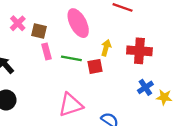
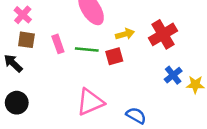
brown square: (39, 31) -> (26, 40), moved
yellow arrow: (106, 48) -> (125, 34), turned 63
red cross: (139, 51) -> (163, 34), turned -30

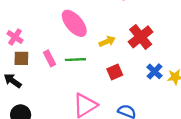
red square: (114, 56) -> (115, 72), moved

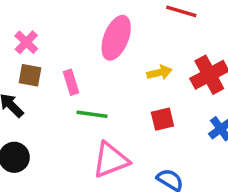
pink ellipse: (74, 23) -> (116, 38), turned 52
green line: (75, 60) -> (92, 114), moved

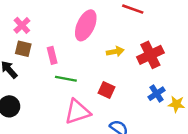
red square: (162, 119) -> (107, 90), moved, turned 35

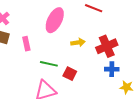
green line: (66, 79) -> (49, 64), moved
blue cross: (157, 94) -> (112, 69), moved, turned 32

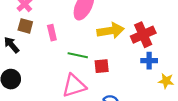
yellow arrow: (78, 42) -> (111, 31), size x1.6
red square: (70, 74) -> (102, 66), turned -32

